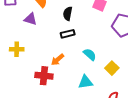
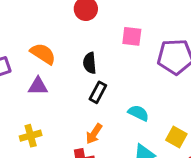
black rectangle: (68, 34) -> (98, 92), turned -32
yellow square: (112, 68) -> (176, 137), moved

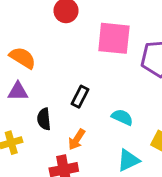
pink square: (132, 36) -> (114, 38), size x1.6
black semicircle: (90, 63) -> (44, 119), moved

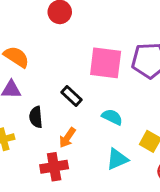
pink square: (114, 38) -> (106, 63), moved
black rectangle: (80, 97) -> (71, 96), turned -75

